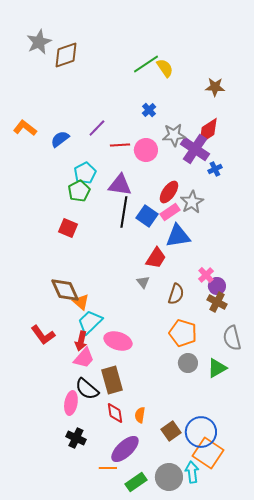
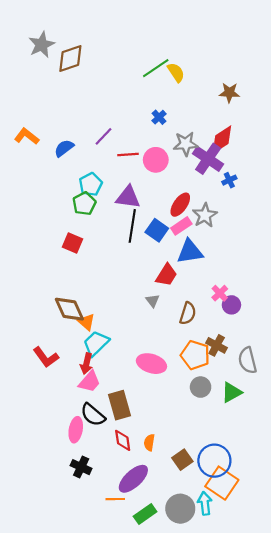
brown cross: (217, 302) -> (217, 345), moved
pink ellipse: (118, 341) -> (151, 364), moved

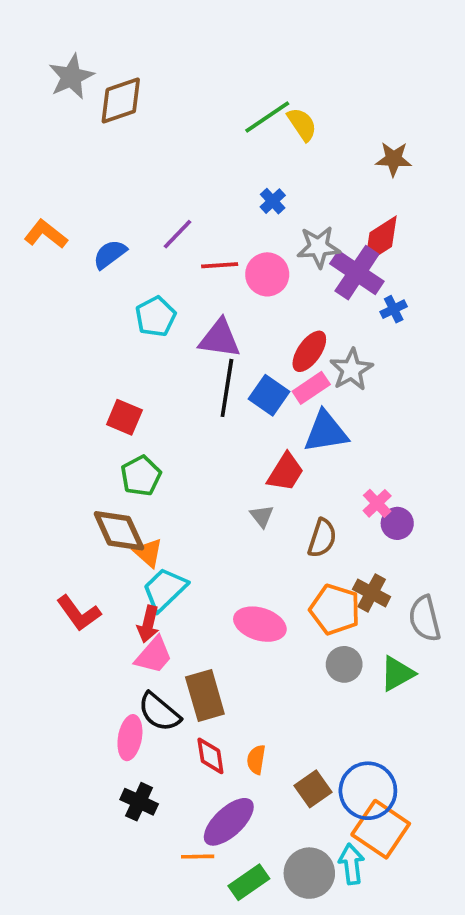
green pentagon: (84, 204) -> (141, 476), moved

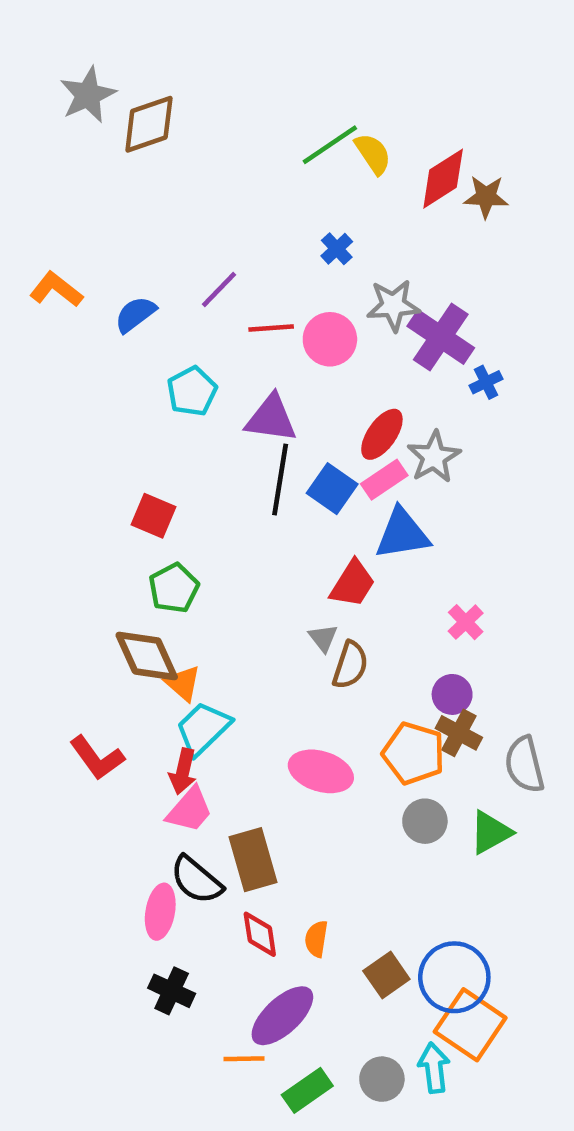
red diamond: (381, 240) -> (443, 179), moved
purple circle: (397, 523) -> (452, 694), moved
brown semicircle: (322, 538) -> (350, 665), moved
gray circle: (309, 873) -> (382, 1079), size x0.7

